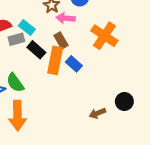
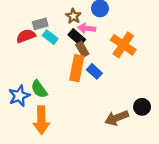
gray rectangle: (16, 39) -> (40, 24), moved
black rectangle: (36, 50) -> (77, 37), moved
brown arrow: (97, 113) -> (117, 118), size x1.5

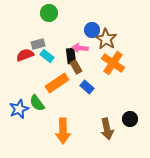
brown star: (73, 16) -> (106, 39), moved, size x1.5
black rectangle: (77, 37) -> (71, 56), turned 42
orange rectangle: (77, 68) -> (57, 83), moved, turned 45
brown arrow: (117, 118) -> (107, 129), turned -80
orange arrow: (41, 120) -> (63, 131), moved

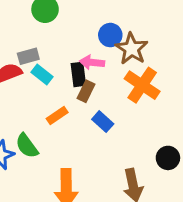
brown rectangle: (76, 67) -> (86, 91), turned 56
orange rectangle: (57, 83) -> (57, 115), size x0.6
black circle: (130, 119) -> (168, 158), moved

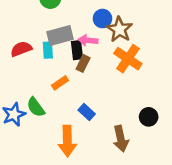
gray rectangle: (28, 56) -> (60, 36), moved, size x1.5
cyan rectangle: (42, 74) -> (48, 50), turned 49
blue rectangle: (103, 122) -> (87, 112), moved

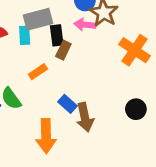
pink arrow: (88, 40) -> (85, 25), moved
orange cross: (128, 59) -> (135, 50), moved
brown arrow: (121, 139) -> (85, 117), moved

